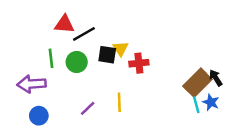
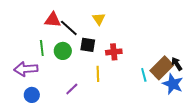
black line: (84, 34) -> (69, 28), turned 72
yellow triangle: (121, 49) -> (99, 19), moved
yellow line: (119, 102) -> (98, 74), moved
blue star: (211, 102) -> (173, 84), size x1.5
cyan line: (196, 105) -> (144, 75), moved

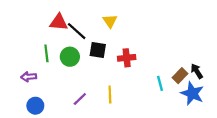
brown rectangle: (162, 68) -> (180, 76), size x0.6
purple arrow: (26, 69) -> (29, 77), size x0.6
yellow line: (98, 74) -> (110, 95), moved

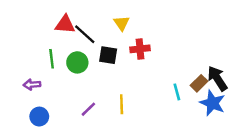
red cross: (127, 58) -> (140, 49), moved
black arrow: (197, 71) -> (217, 78), size x1.5

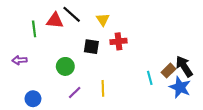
black line: (85, 34) -> (72, 14), moved
green line: (52, 59) -> (34, 29), moved
green circle: (77, 62) -> (65, 66), moved
purple arrow: (32, 85) -> (19, 60), moved

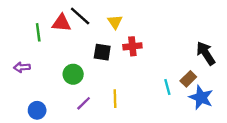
black arrow: (184, 66) -> (206, 53), moved

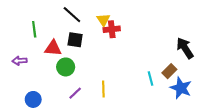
red triangle: (61, 23) -> (53, 48), moved
red cross: (132, 46) -> (112, 29), moved
black square: (102, 52) -> (75, 40), moved

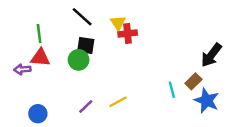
red triangle: (53, 48) -> (40, 57), moved
black arrow: (185, 48) -> (211, 55), turned -110
green circle: (66, 67) -> (79, 60), moved
yellow line: (103, 89) -> (118, 102), turned 63

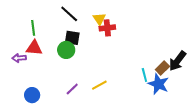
black arrow: (211, 55) -> (178, 61), moved
blue star: (207, 101) -> (158, 84), moved

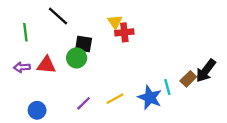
black line: (69, 14) -> (58, 16), moved
green line: (33, 28) -> (25, 32), moved
red triangle: (34, 48) -> (46, 65), moved
blue star: (158, 84) -> (150, 97), moved

